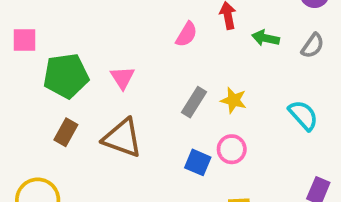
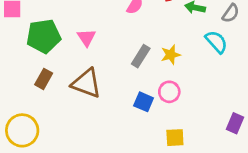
yellow star: (234, 100) -> (171, 55), turned -30
cyan semicircle: (303, 115) -> (216, 42), moved

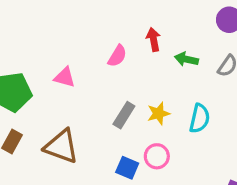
pink triangle: (86, 38) -> (65, 77), moved, turned -42
cyan semicircle: (216, 42) -> (200, 118), moved, turned 55

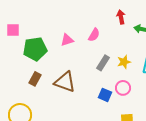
pink semicircle: (117, 56) -> (94, 35), moved
pink triangle: (65, 77) -> (67, 40), turned -32

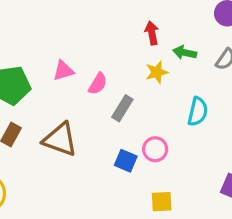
pink semicircle: (94, 35) -> (98, 84), moved
yellow star: (124, 62) -> (157, 72), moved

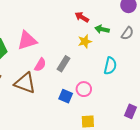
red arrow: (152, 33) -> (82, 17), turned -48
pink triangle: (63, 71) -> (27, 40), size x1.5
pink semicircle: (98, 84) -> (40, 65), moved

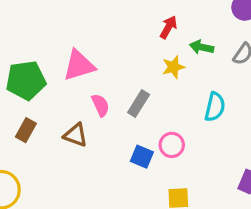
red arrow: (82, 17) -> (168, 27), turned 88
pink semicircle: (40, 65) -> (100, 105), turned -56
brown triangle: (25, 83) -> (76, 135), size x0.7

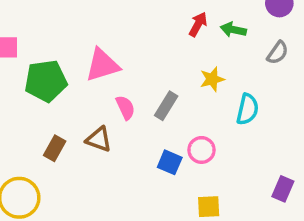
green arrow: (202, 47) -> (233, 30), moved
yellow star: (173, 67) -> (212, 79), moved
brown rectangle: (26, 130) -> (55, 148), moved

